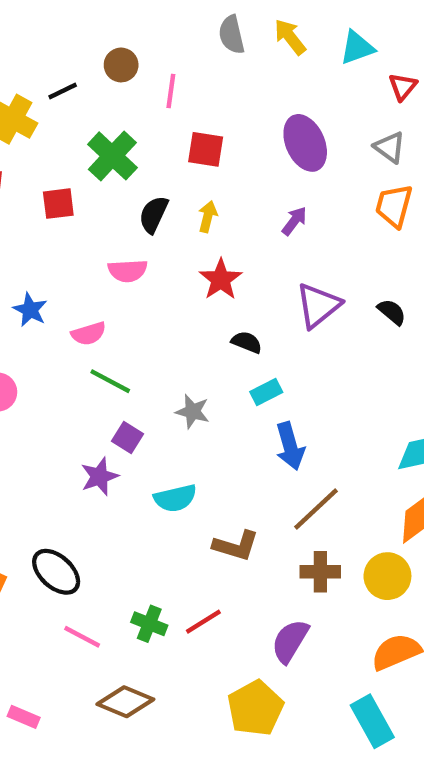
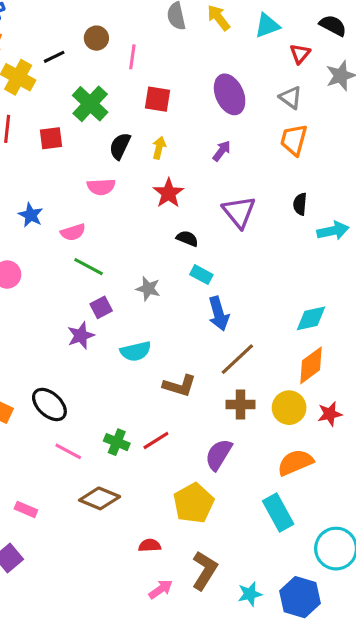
purple triangle: (318, 305) -> (239, 212), turned -30
black semicircle: (392, 312) -> (300, 204), moved, turned -125
cyan rectangle: (266, 392) -> (201, 275), turned 55
purple square: (128, 437) -> (101, 307), turned 30

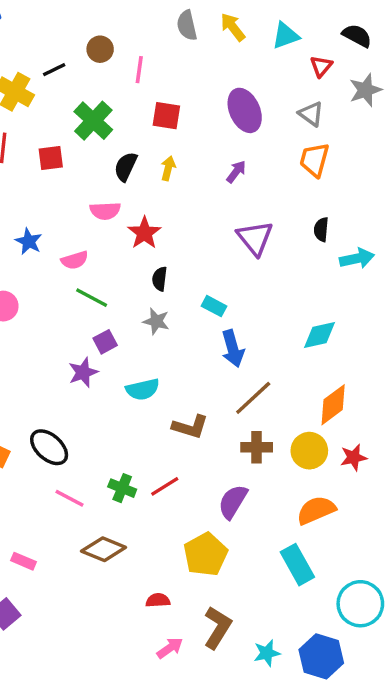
red star: (168, 193) -> (144, 233), moved
black semicircle: (187, 238) -> (160, 279), moved, turned -105
cyan diamond: (311, 318) -> (320, 335), moved

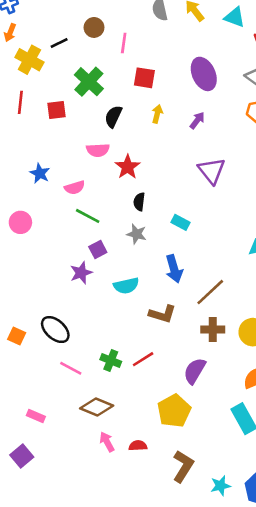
cyan triangle: (286, 36) -> (235, 17), turned 40
yellow arrow: (168, 168) -> (157, 114), moved
blue arrow: (233, 349) -> (174, 269), moved
pink arrow: (170, 648) -> (107, 442), moved, turned -84

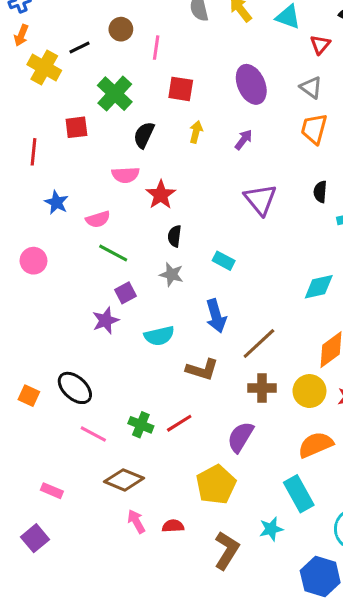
red line: (20, 102) -> (33, 152), moved
cyan star: (220, 486) -> (271, 529), moved

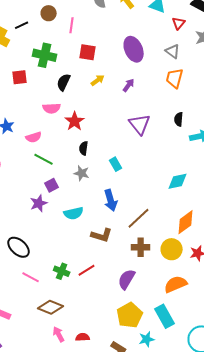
green cross: (115, 94) -> (45, 55), turned -30
yellow arrow: (196, 132) -> (98, 80), turned 40
cyan rectangle: (224, 261) -> (116, 164), turned 32
yellow pentagon: (216, 485) -> (130, 315), moved

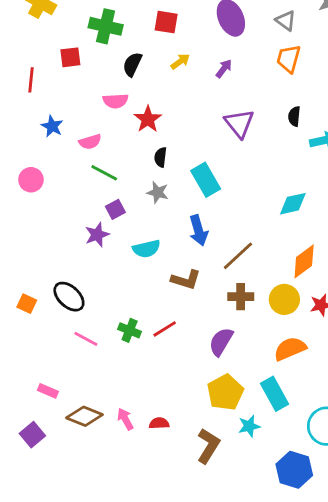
cyan rectangle: (116, 164) -> (206, 180), size x1.6
brown diamond: (51, 307) -> (84, 416), moved

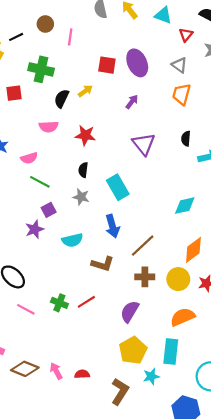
red square: (166, 22) -> (107, 65), moved
yellow arrow: (180, 61) -> (85, 91), moved
red star: (148, 119) -> (85, 135), moved, turned -30
cyan rectangle: (275, 394) -> (171, 351), turned 35

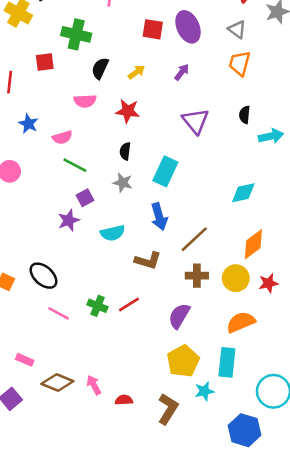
yellow arrow: (85, 91) -> (136, 72), moved
cyan rectangle: (118, 187) -> (165, 171), turned 55
red semicircle: (82, 374) -> (124, 400), moved

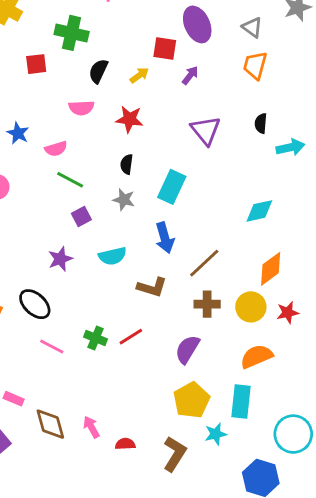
red square: (153, 29) -> (165, 48), moved
purple star: (69, 220) -> (60, 259), moved
brown diamond: (57, 382) -> (50, 424), turned 52

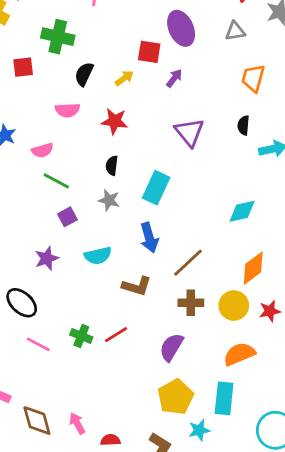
gray triangle: (252, 27) -> (235, 31), turned -45
orange trapezoid: (255, 65) -> (253, 78), moved

